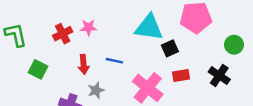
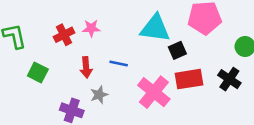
red rectangle: (181, 76) -> (189, 79), size x1.5

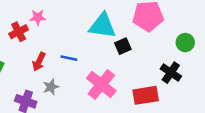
pink star: (91, 28) -> (38, 17), moved
red arrow: (86, 67) -> (39, 62), turned 30
red rectangle: (189, 79) -> (146, 95), moved

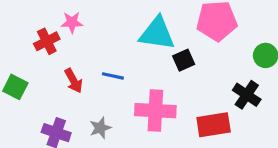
red arrow: (39, 62) -> (74, 81), turned -54
pink cross: (101, 85) -> (155, 111), turned -36
gray star: (51, 87) -> (100, 128), moved

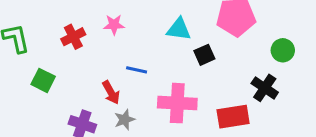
pink star: (72, 22) -> (114, 25), moved
cyan triangle: (157, 33) -> (179, 29), size x0.7
red arrow: (74, 81) -> (111, 92), moved

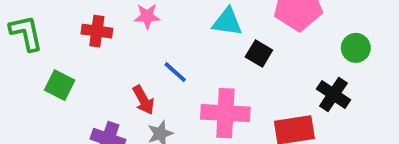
red cross: (73, 37) -> (97, 31), turned 35
black square: (204, 55) -> (259, 53), turned -35
blue line: (137, 70) -> (175, 72), turned 30

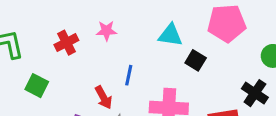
red cross: (97, 31) -> (66, 43), turned -35
blue line: (175, 72) -> (129, 75), turned 60

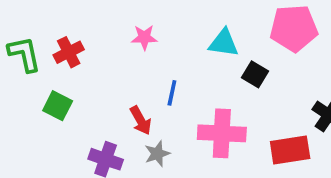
red cross: (66, 43) -> (69, 52), moved

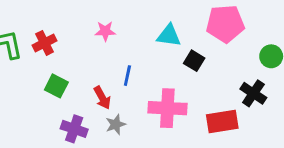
green square: (58, 106) -> (56, 86), moved

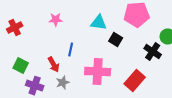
green square: (56, 86) -> (21, 66), moved
black cross: (253, 93) -> (153, 52), moved
red rectangle: (222, 121) -> (135, 81), turned -40

